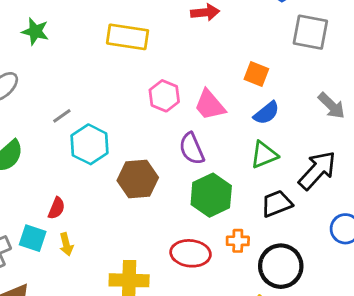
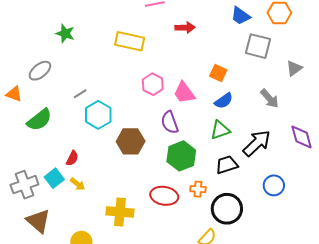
cyan square: (33, 238) -> (54, 178), turned 30
yellow arrow: (66, 244) -> (78, 184), turned -42

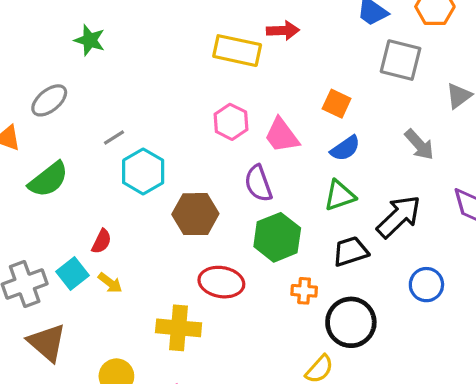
yellow rectangle: (130, 41) -> (237, 51), moved
red ellipse: (164, 196) -> (221, 282), moved

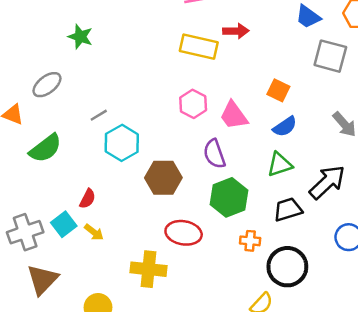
brown triangle: (47, 343) -> (42, 280), turned 32

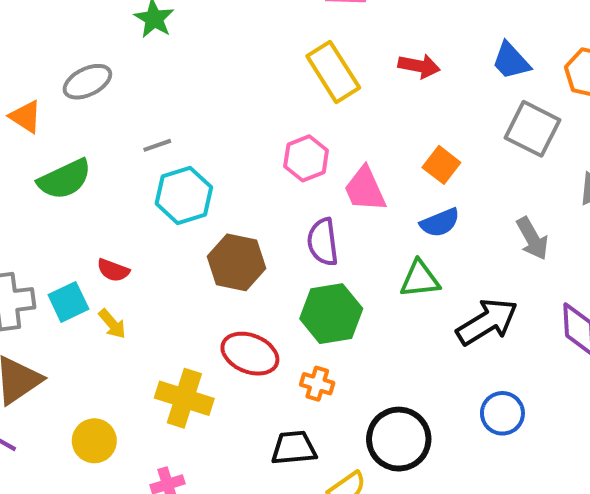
red arrow: (236, 31) -> (419, 66), moved
yellow rectangle: (199, 47) -> (333, 72), turned 33
red semicircle: (88, 199) -> (113, 270), turned 72
black trapezoid: (288, 210) -> (294, 448), moved
orange cross: (250, 241) -> (317, 384), moved

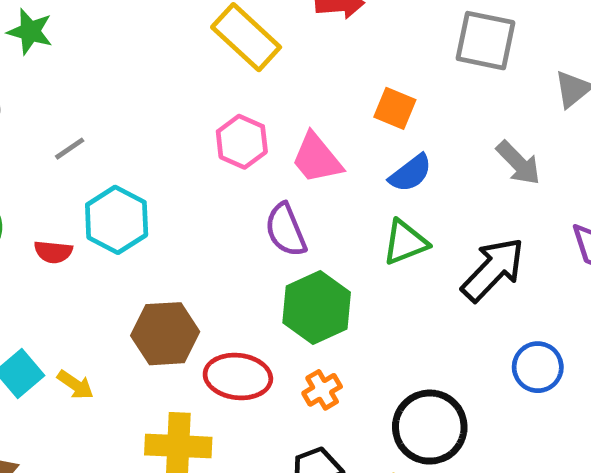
gray line: (157, 145) -> (70, 149), moved
brown hexagon: (237, 262) -> (165, 334), moved
red semicircle: (113, 270) -> (53, 252), moved
orange cross: (317, 384) -> (322, 390), turned -32

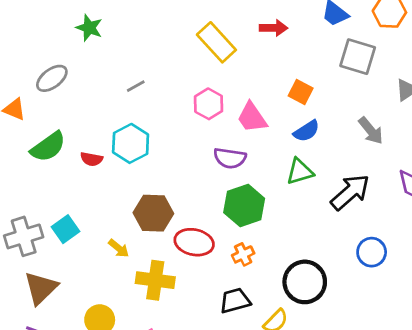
gray line: (70, 149) -> (136, 86), moved
purple semicircle: (286, 230) -> (230, 158), turned -64
yellow arrow: (75, 385) -> (119, 248), moved

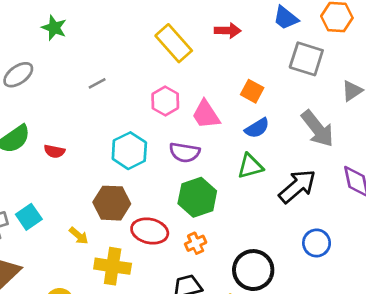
gray arrow: (371, 131) -> (318, 129), size x1.4
cyan hexagon: (131, 143) -> (129, 151), moved

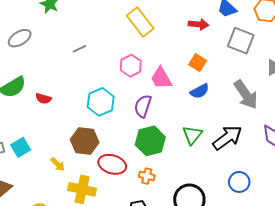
red arrow: (228, 31) -> (199, 24), moved
purple semicircle: (185, 152) -> (143, 106), turned 95
green triangle: (250, 166) -> (192, 135), moved, turned -40
orange cross: (196, 243) -> (147, 176), turned 35

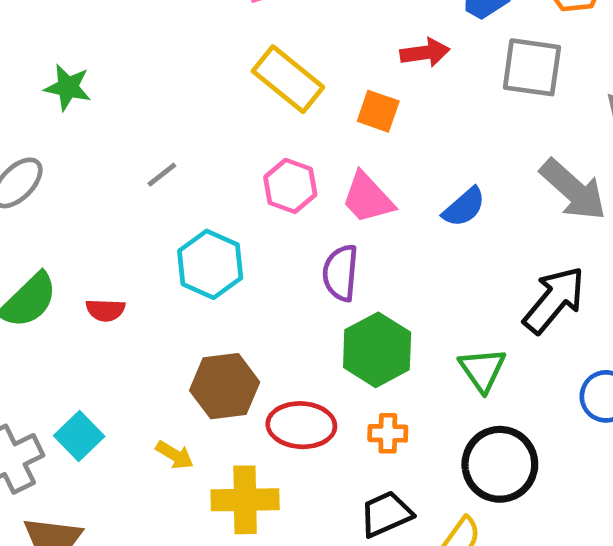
orange square: (198, 63) -> (378, 111), moved
cyan hexagon: (101, 102) -> (210, 264), moved
green triangle: (192, 135) -> (482, 370), moved

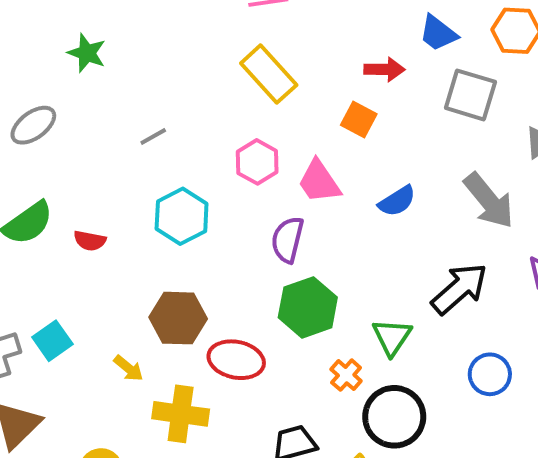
orange square: (378, 111) -> (359, 119), moved
orange cross: (388, 433) -> (346, 375), moved, turned 32

